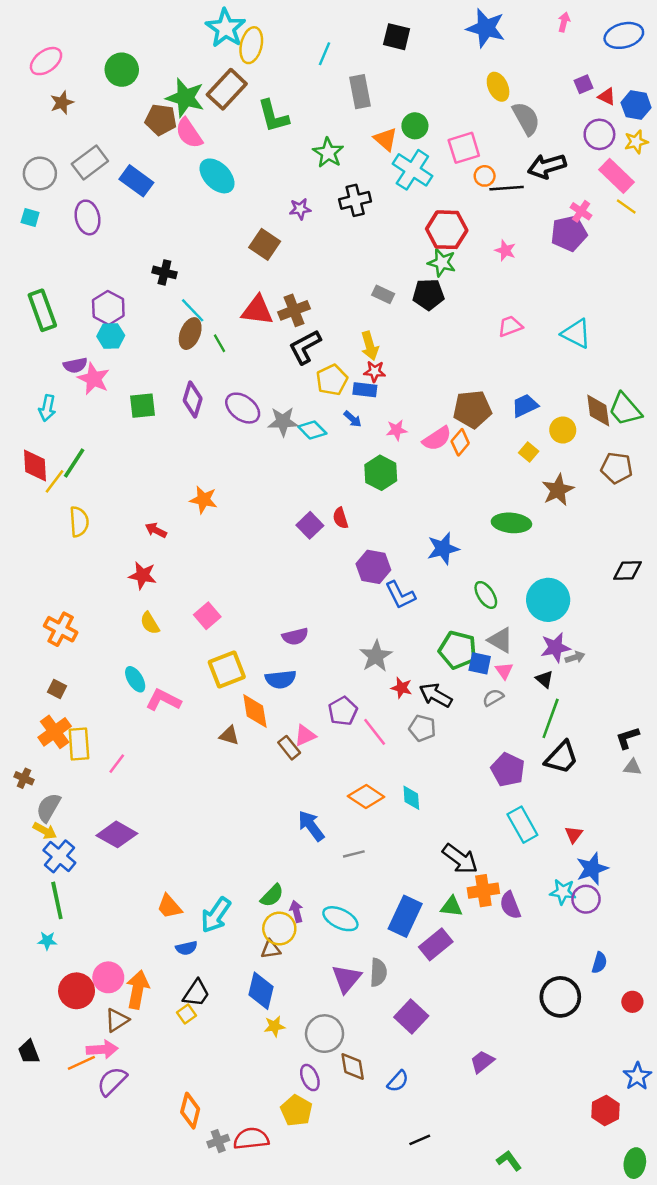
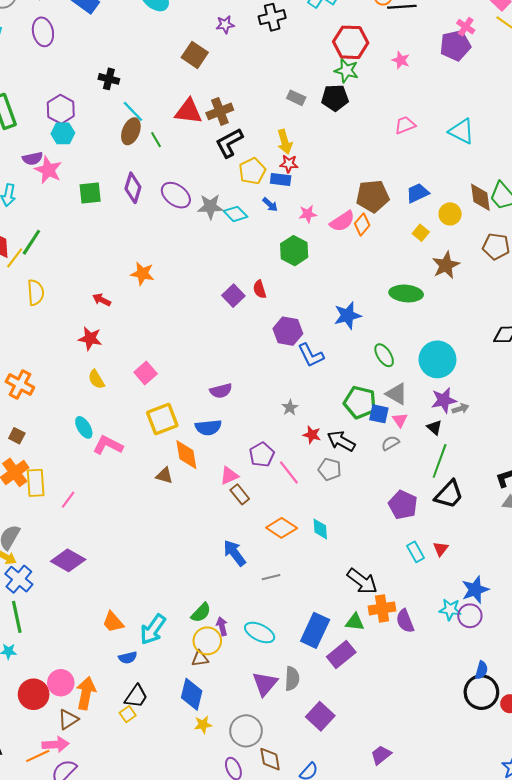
gray star: (376, 656) -> (290, 408), size x0.6
brown rectangle: (289, 748) -> (240, 494), moved
cyan rectangle: (522, 825) -> (416, 552), size x0.7
red triangle: (574, 834) -> (441, 549), moved
black circle: (560, 997) -> (481, 692), moved

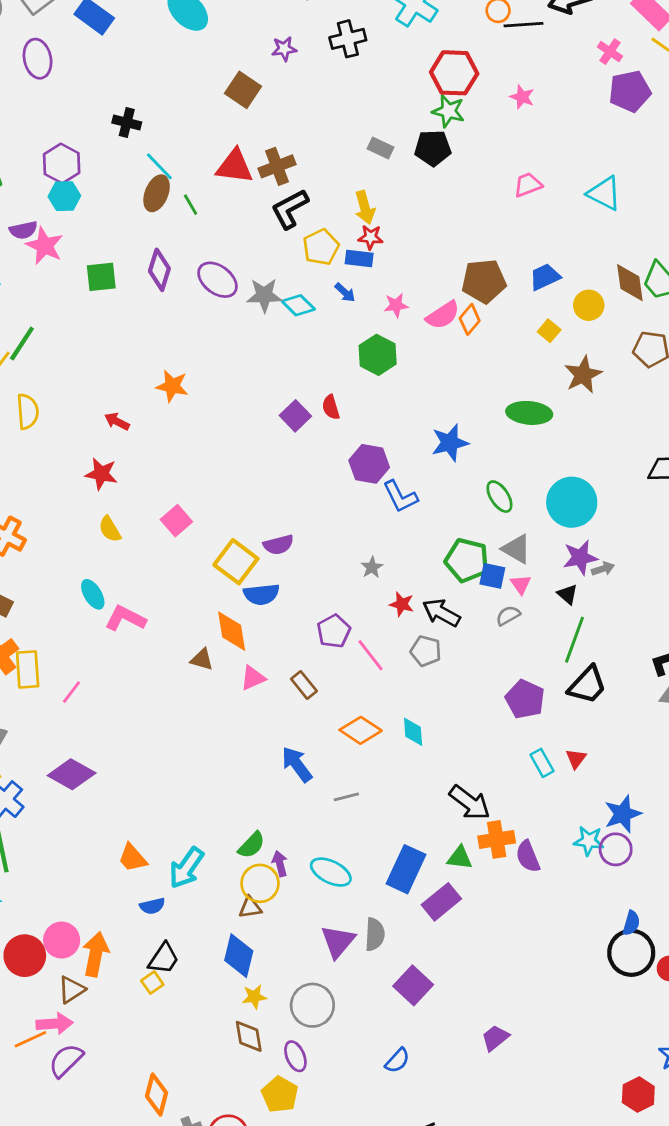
purple pentagon: (455, 45) -> (630, 91), moved
yellow square: (162, 419) -> (236, 562), moved, turned -32
pink triangle: (229, 476) -> (253, 678), moved
brown diamond: (270, 759) -> (249, 1036), moved

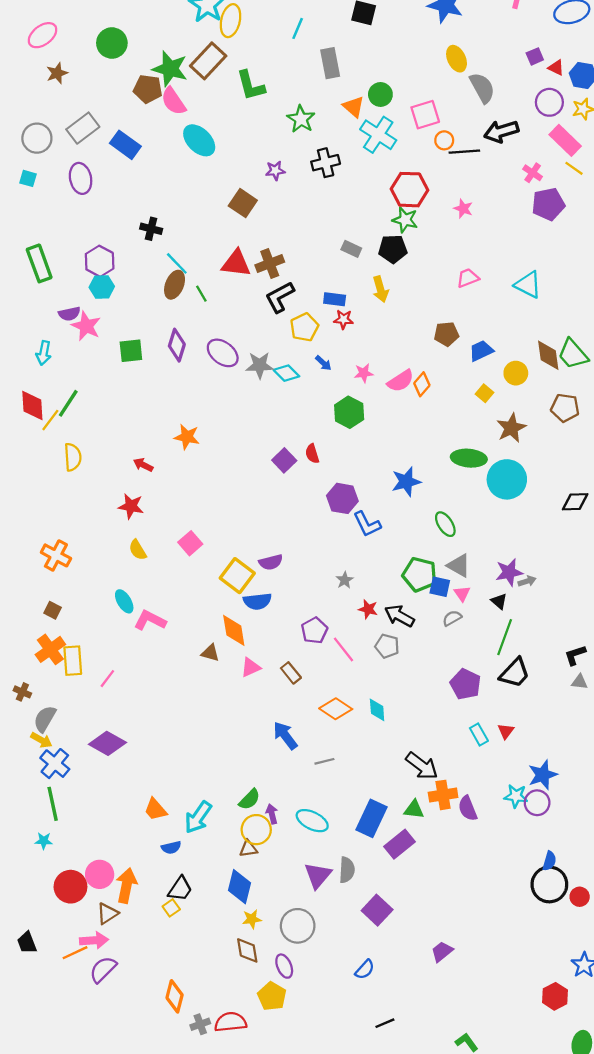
yellow arrow: (365, 207) -> (380, 289), moved
blue rectangle: (359, 258) -> (335, 299), moved
brown pentagon: (484, 281) -> (446, 334), moved, size x0.7
cyan circle: (572, 502) -> (507, 479), moved

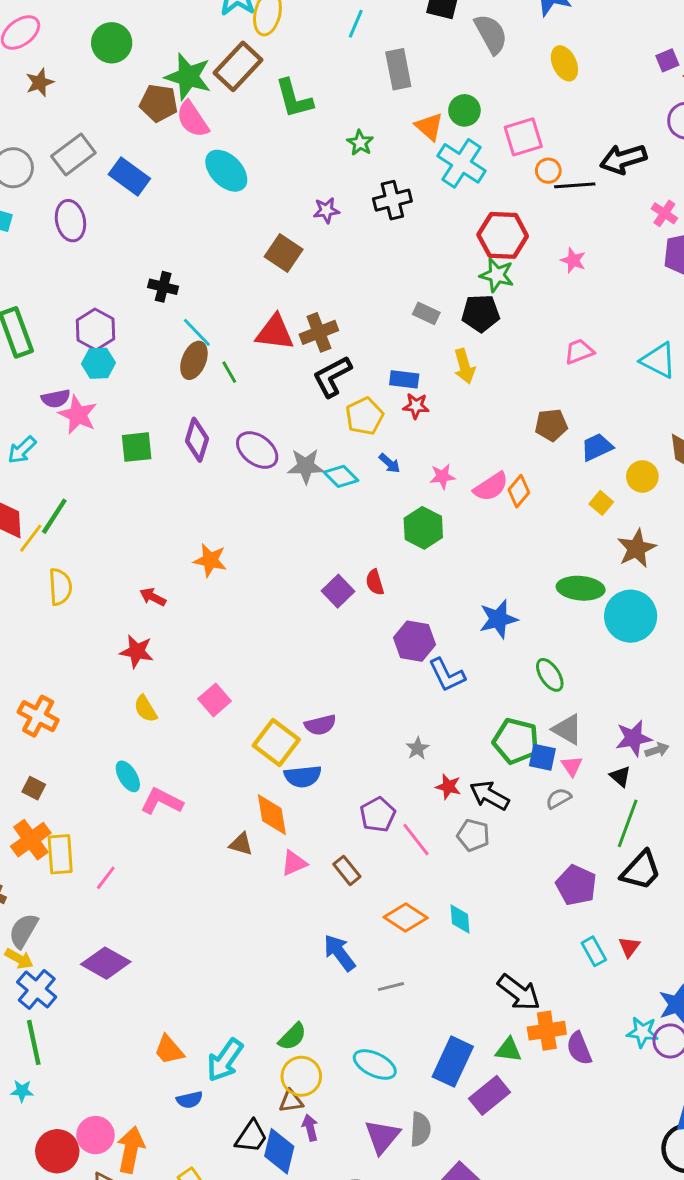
gray semicircle: (482, 88) -> (491, 34), moved
green star: (301, 119) -> (360, 143), size x0.7
cyan arrow: (44, 353) -> (22, 450), turned 35
purple arrow: (272, 814) -> (310, 1128), moved
black trapezoid: (180, 889) -> (251, 1137), moved

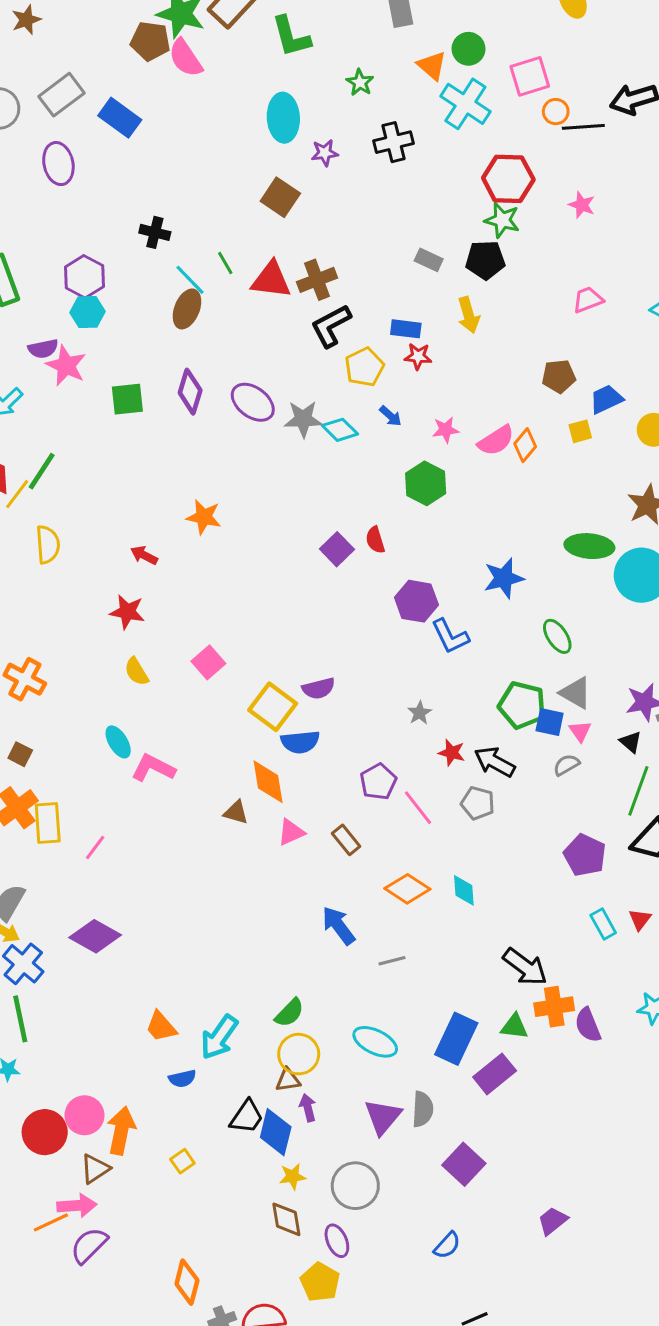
cyan ellipse: (226, 171) -> (283, 118), moved, turned 42
green line: (229, 372) -> (225, 263), moved
yellow square: (601, 503) -> (580, 431), moved, turned 35

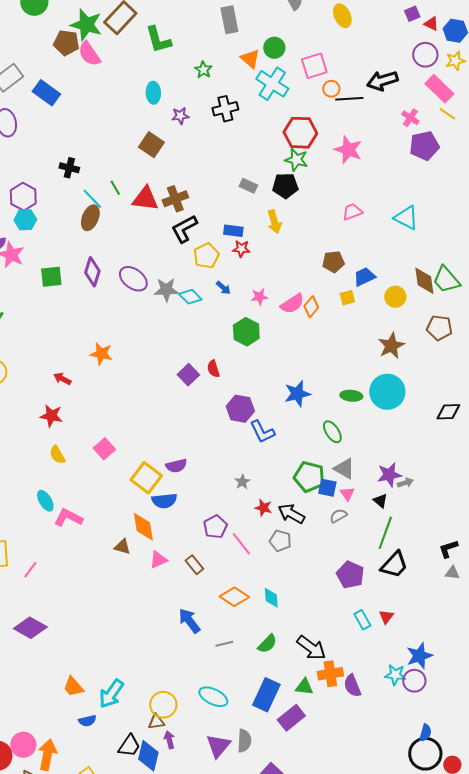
cyan ellipse: (283, 118) -> (153, 93), size x0.7
pink star: (582, 205) -> (348, 150), size x1.6
green ellipse: (589, 546) -> (351, 396), moved, size x0.7
green semicircle: (289, 1013) -> (267, 644), moved

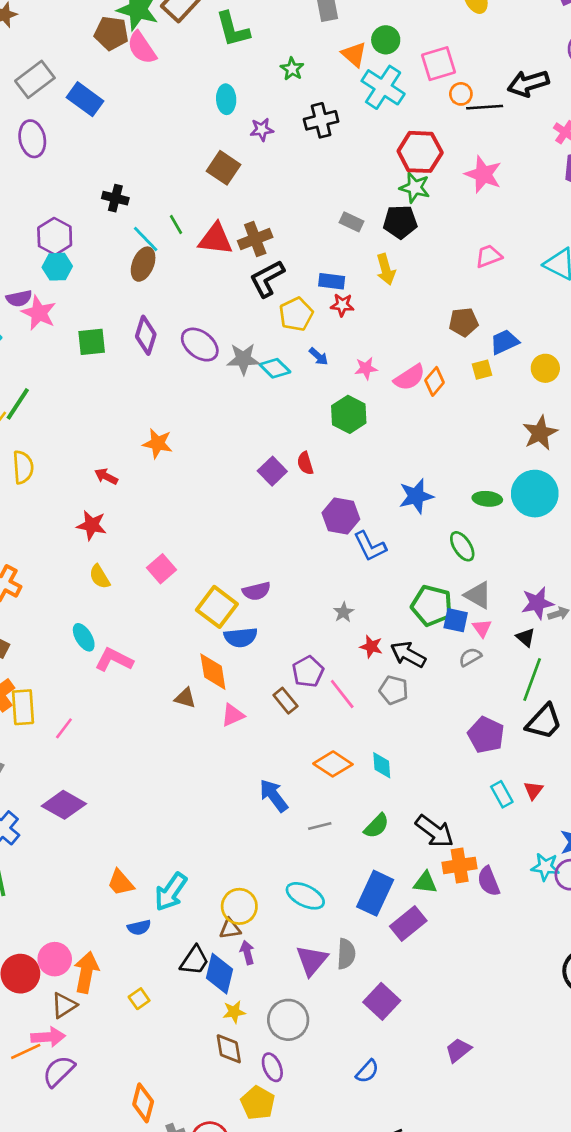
brown rectangle: (194, 565) -> (285, 701), moved

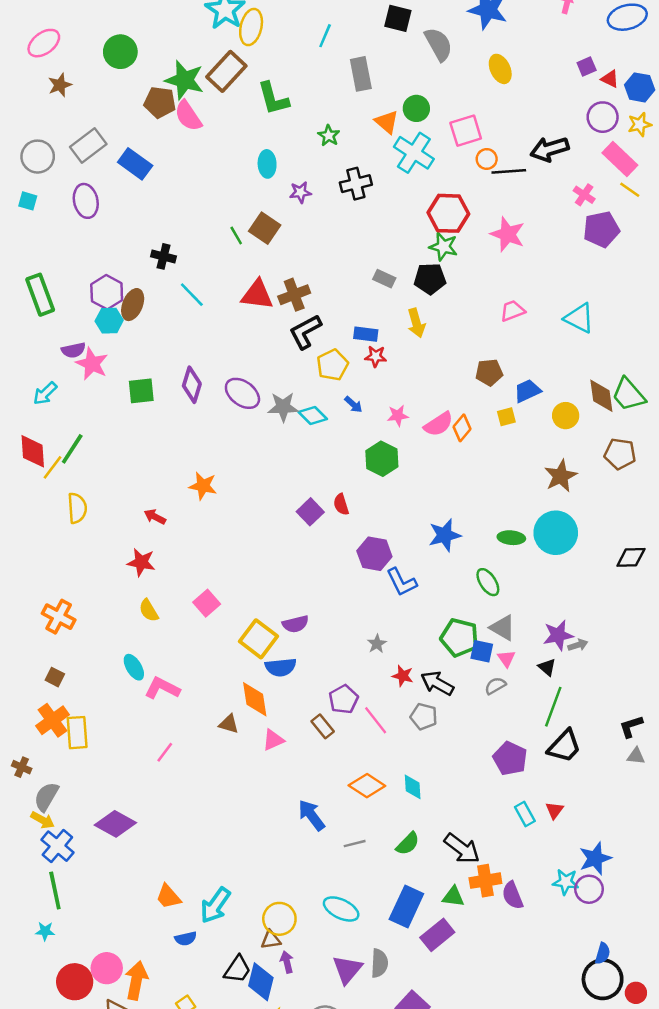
green line: (176, 224) -> (236, 235), moved
brown ellipse: (143, 264) -> (133, 305), moved
pink line: (64, 728) -> (165, 752), moved

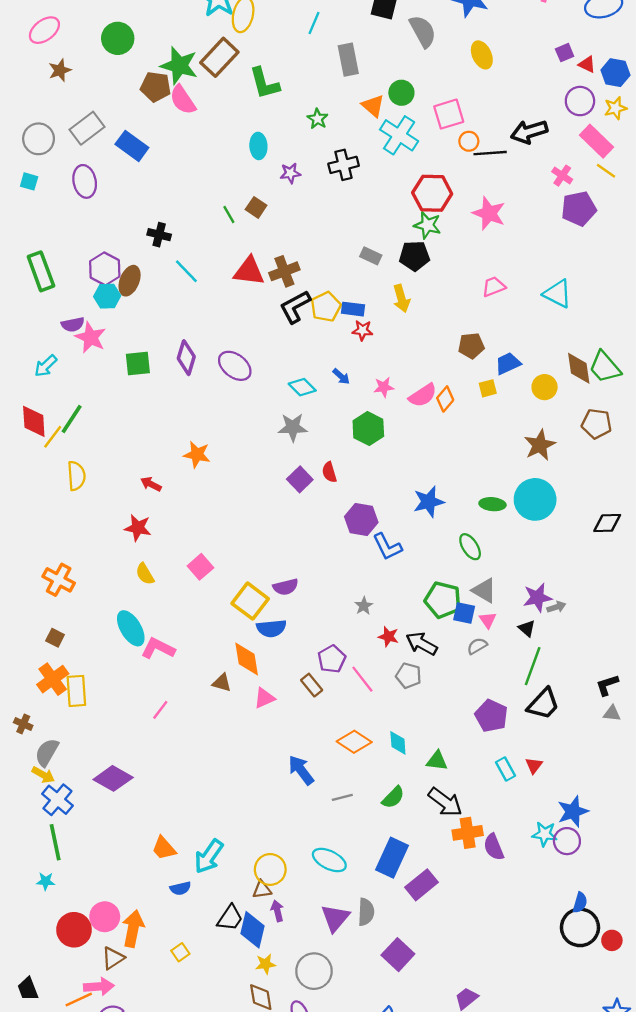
brown square: (265, 228) -> (256, 207), size x0.7
yellow pentagon: (332, 365) -> (326, 307), moved
gray star: (283, 407) -> (293, 427), moved
cyan ellipse: (134, 667) -> (131, 628), size x1.4
green triangle: (453, 897) -> (437, 761), moved

